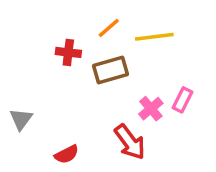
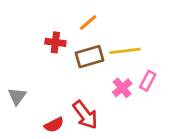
yellow line: (154, 37) -> (125, 51), moved
red arrow: (130, 142) -> (85, 115), moved

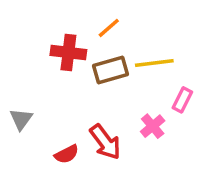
red cross: (55, 42) -> (68, 53), size x1.4
pink cross: (122, 88) -> (153, 126), moved

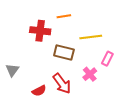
orange line: (109, 28) -> (64, 16), turned 32
brown rectangle: (110, 70) -> (64, 52), moved, turned 30

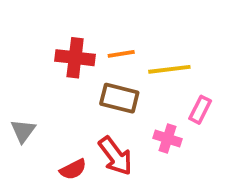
orange line: (64, 16) -> (121, 54), moved
pink cross: (90, 74) -> (167, 139), turned -32

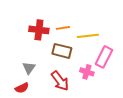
pink rectangle: (200, 110) -> (104, 57), size x1.5
gray triangle: (23, 131) -> (29, 68), moved
red semicircle: (73, 169) -> (22, 88), moved

